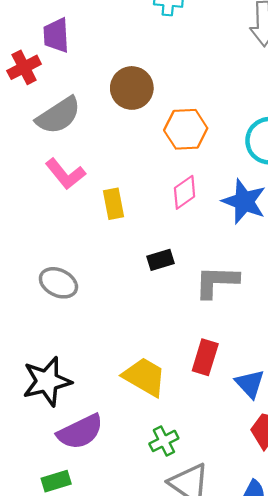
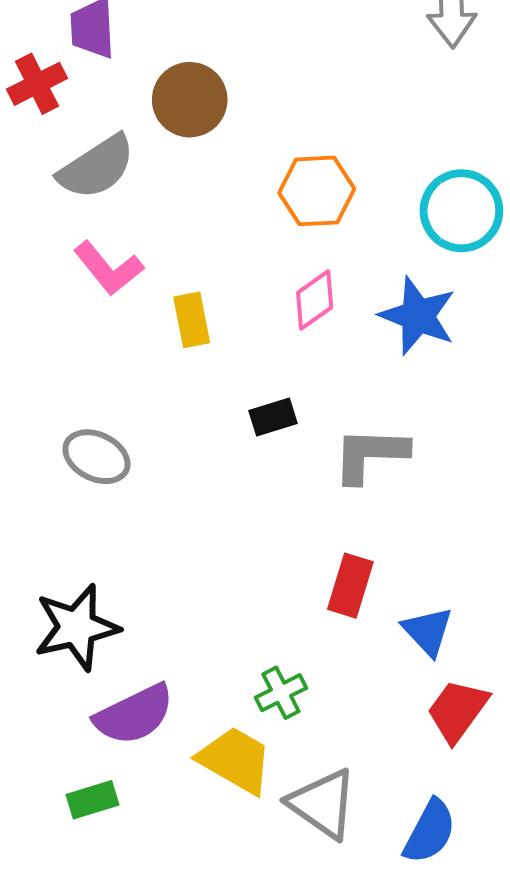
brown circle: (132, 88) -> (190, 100), moved
yellow trapezoid: (144, 377) -> (235, 760), moved
green cross: (164, 441) -> (281, 693), moved

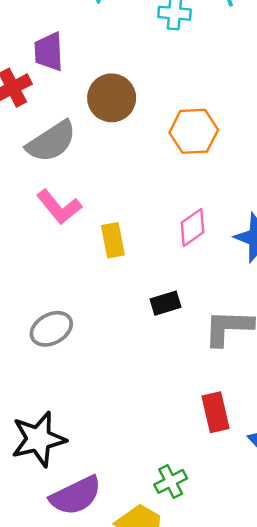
orange hexagon: (317, 191) -> (194, 131), moved
gray ellipse: (96, 457) -> (51, 329), turned -54
red rectangle: (350, 586) -> (216, 412), turned -30

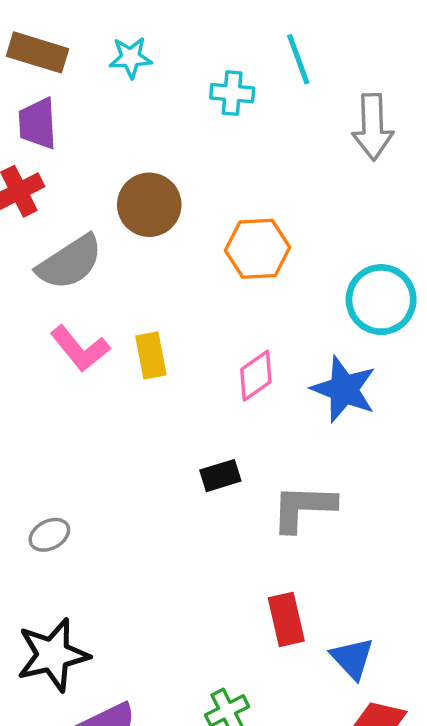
purple trapezoid: (49, 52) -> (38, 124), moved
yellow rectangle: (113, 240) -> (151, 355), moved
gray ellipse: (51, 329) -> (49, 535), moved, size x0.7

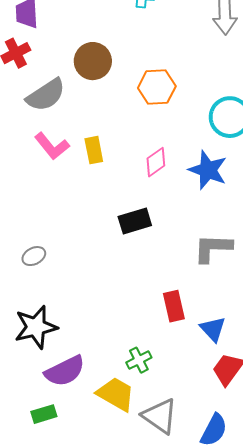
black rectangle: (220, 476) -> (135, 221), size x1.4
gray L-shape: (303, 508) -> (213, 248), moved

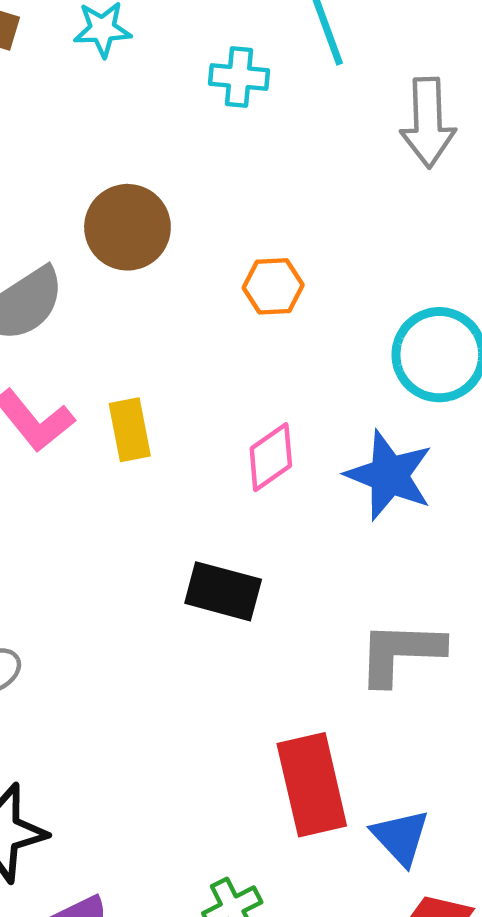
orange hexagon: (157, 87) -> (273, 286), size x0.7
black rectangle: (135, 221) -> (223, 591), turned 32
red rectangle: (174, 306) -> (312, 785), size x1.4

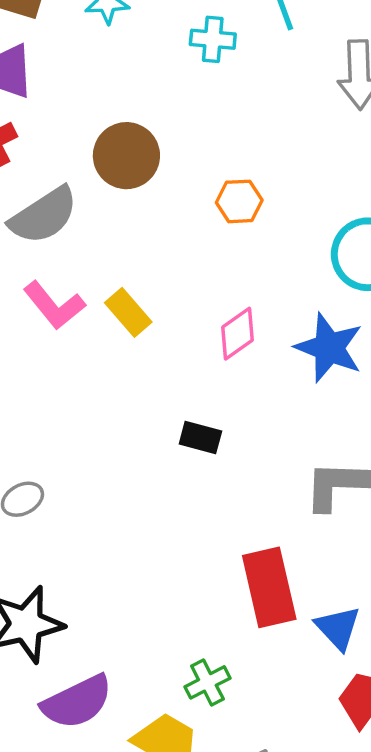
yellow rectangle: (130, 430) -> (128, 312), turned -30
black rectangle: (223, 591) -> (200, 438), size x0.7

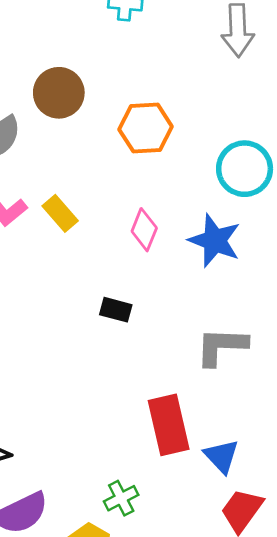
orange hexagon: (239, 201) -> (146, 128), size x1.5
pink diamond: (237, 334) -> (144, 230), turned -33

